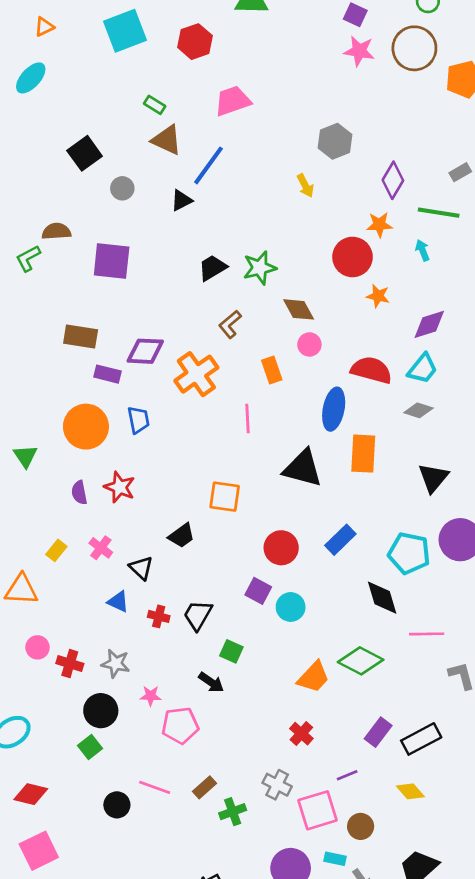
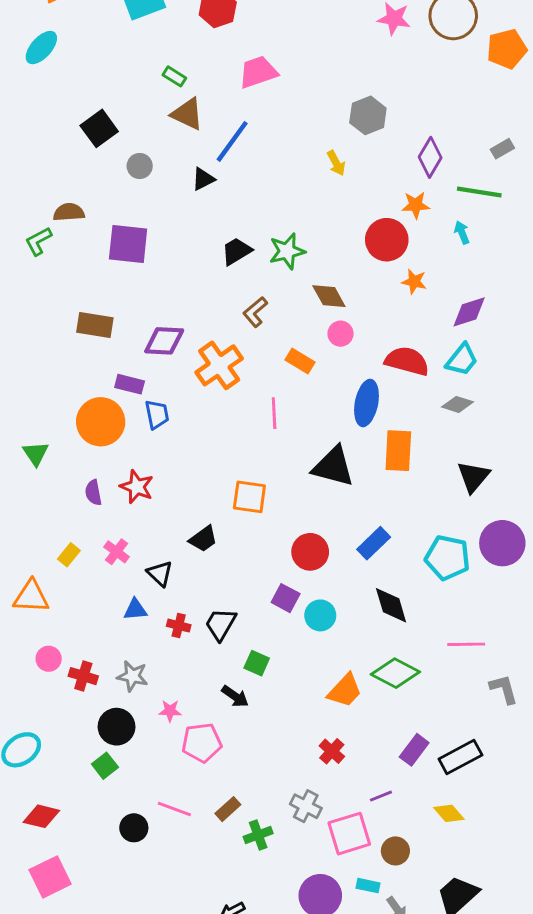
orange rectangle: (272, 370) -> (300, 361), turned -40
purple rectangle: (107, 374) -> (130, 384), moved
black diamond: (382, 598) -> (391, 605), moved
blue triangle: (118, 602) -> (135, 610), turned -30

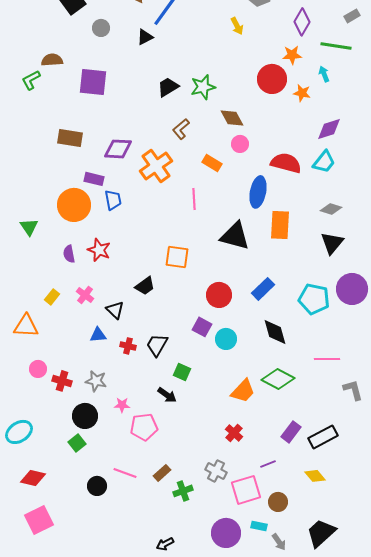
orange star: (414, 282) -> (302, 93), moved
gray diamond: (458, 404) -> (331, 209), moved

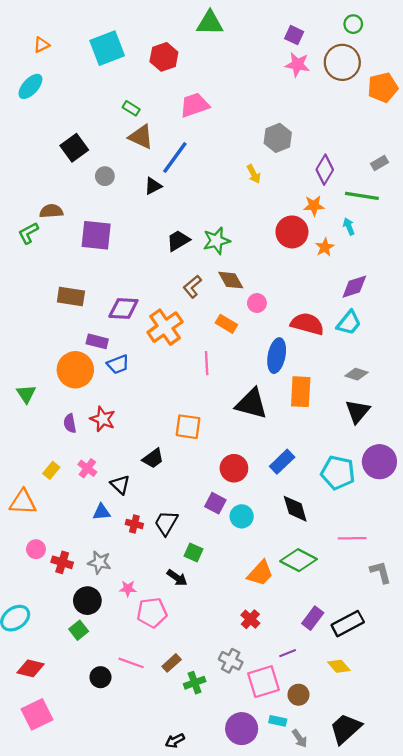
orange star: (302, 93) -> (325, 247), turned 30
brown diamond: (232, 118) -> (231, 280), moved
blue trapezoid: (113, 200) -> (118, 364), turned 80

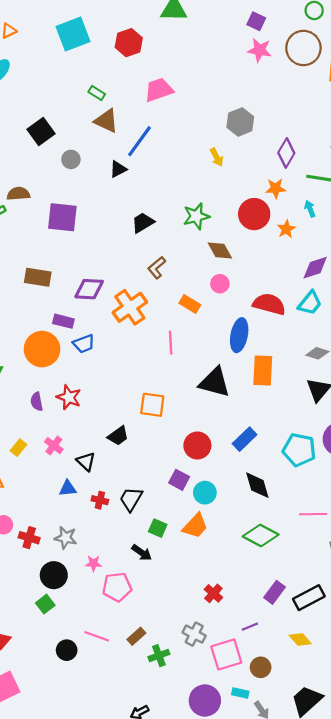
green star: (216, 241) -> (196, 216), moved
brown diamond: (231, 280) -> (220, 250), moved
orange trapezoid: (260, 573) -> (195, 526), moved

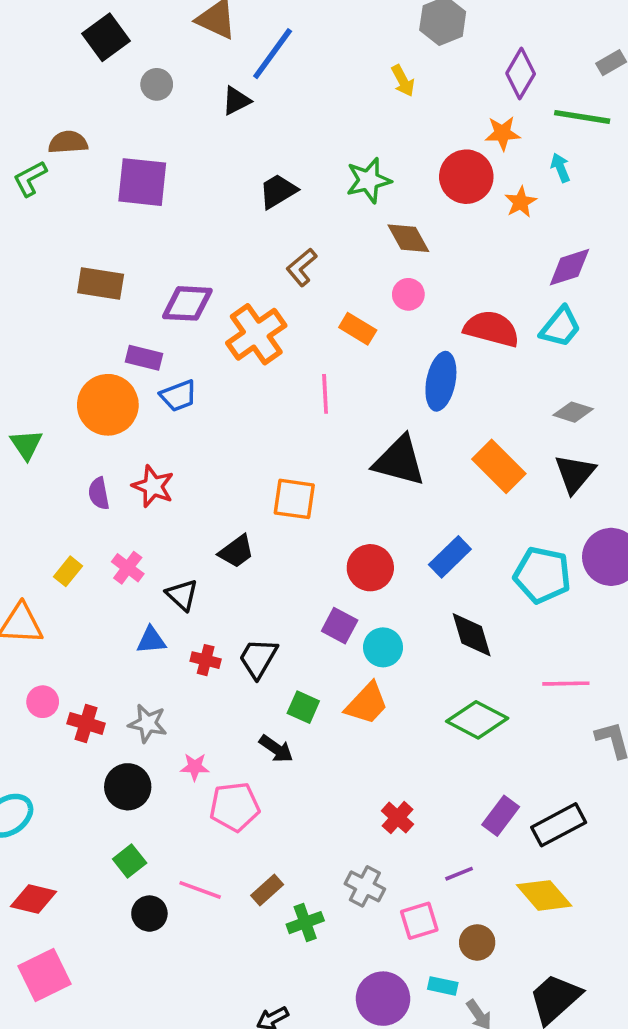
orange rectangle: (263, 371) -> (499, 466), moved, turned -48
green square: (45, 604) -> (130, 861), moved
yellow diamond: (300, 639) -> (544, 895), size x1.4
pink square: (226, 654) -> (419, 921), size x0.7

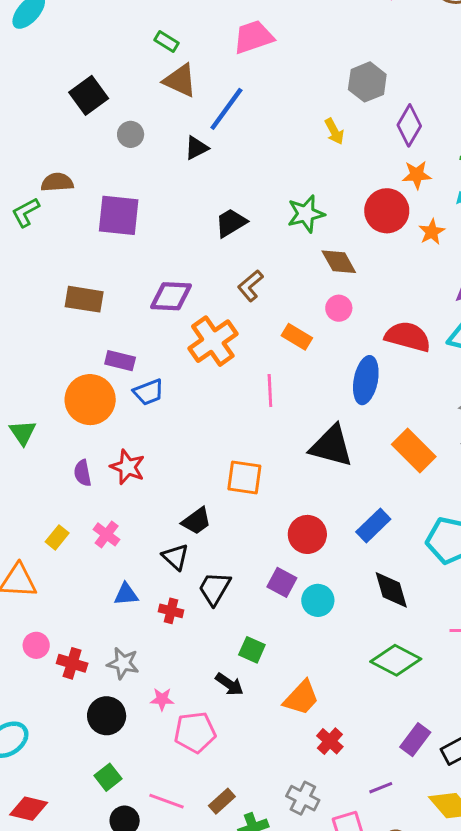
purple diamond: (521, 73) -> (409, 125), moved
purple diamond: (187, 303) -> (171, 296), moved
black triangle: (182, 595) -> (175, 557), moved
black trapezoid: (258, 658) -> (214, 588), moved
orange trapezoid: (367, 704) -> (301, 698), moved

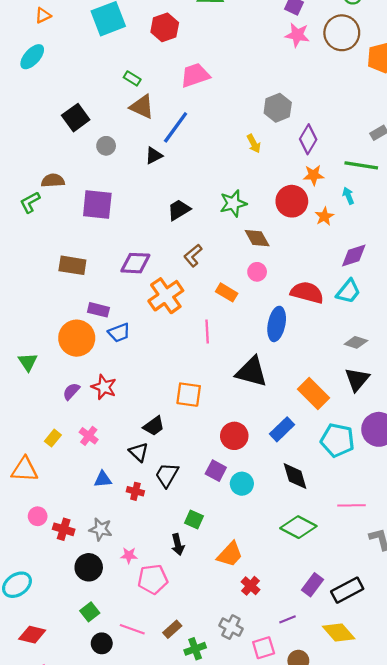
orange rectangle: (414, 451) -> (314, 393), moved
purple semicircle: (83, 473) -> (71, 391), turned 54
black arrow: (229, 684) -> (178, 545), turned 42

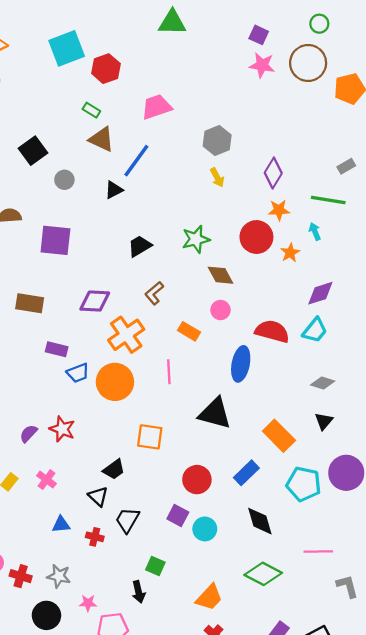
red hexagon: (165, 27) -> (106, 69), moved
gray hexagon: (278, 108) -> (217, 140), moved
orange circle: (77, 338) -> (115, 382), moved
black triangle: (357, 379) -> (324, 421), size x0.7
orange trapezoid: (230, 554) -> (209, 597), moved

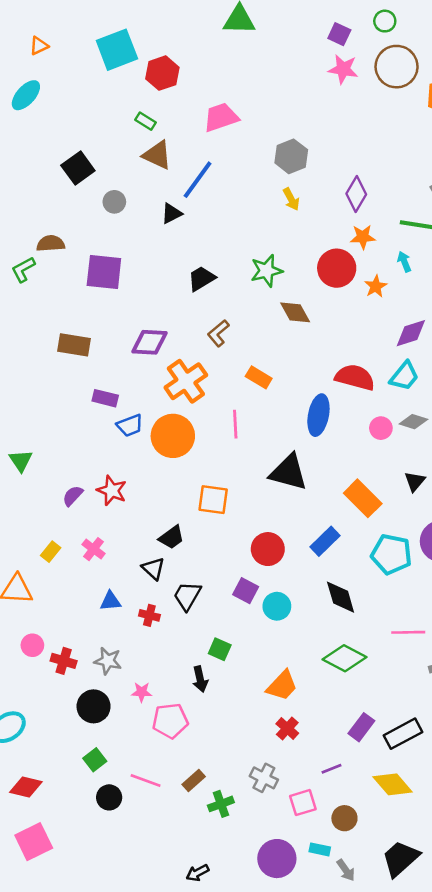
green circle: (319, 24) -> (385, 21), moved
pink circle: (221, 310) -> (381, 428), moved
gray diamond: (323, 383) -> (413, 422), moved

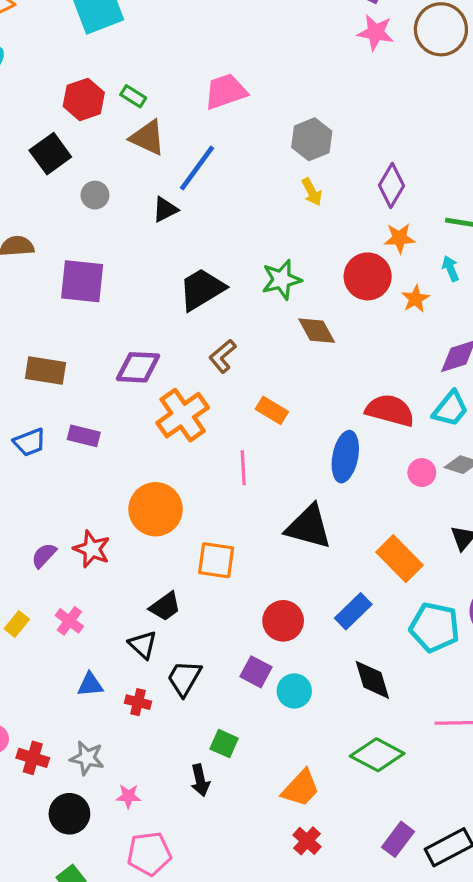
red hexagon: (162, 73) -> (84, 99), moved
black trapezoid: (201, 279) -> (202, 289), size x1.4
blue trapezoid: (130, 425) -> (30, 442), moved
orange circle: (173, 436) -> (156, 509), moved
pink pentagon: (170, 721) -> (149, 854), moved

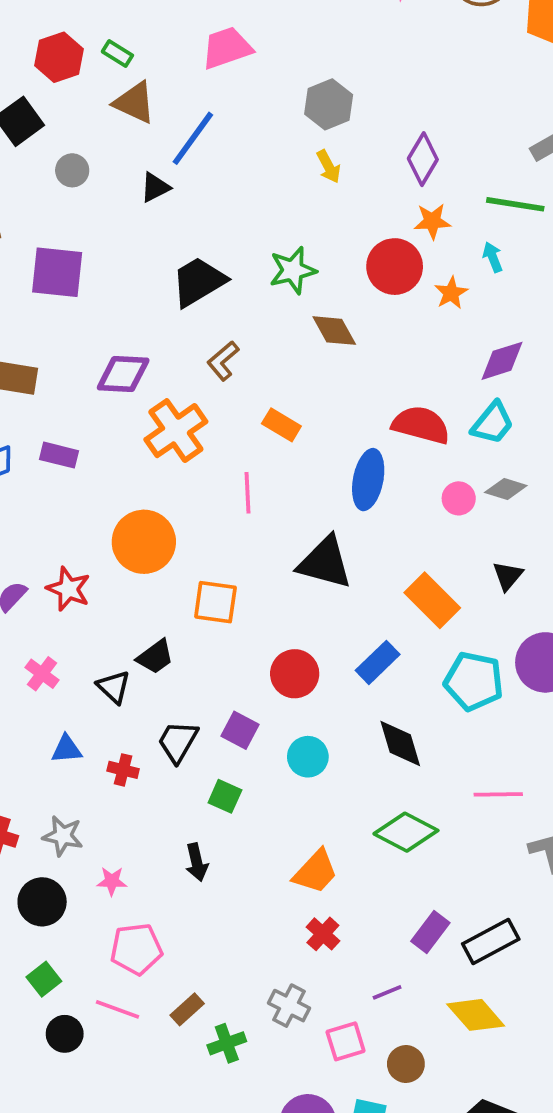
black triangle: (143, 645) -> (114, 687), moved
purple square: (256, 672) -> (240, 730), moved
green square: (224, 744) -> (225, 796), moved

